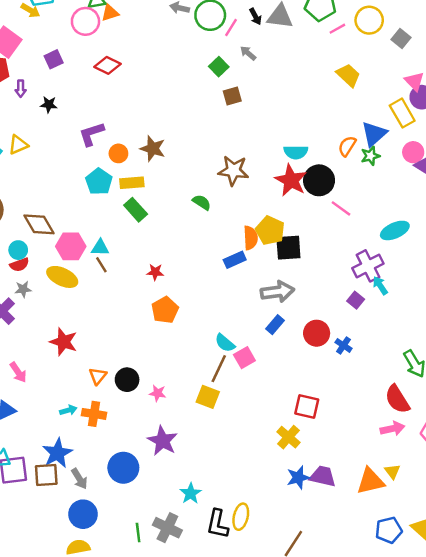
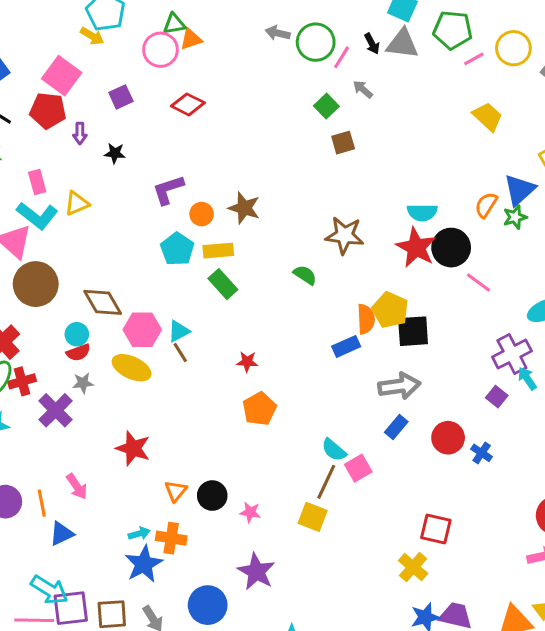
cyan triangle: (100, 248) -> (179, 331), turned -30
blue star: (57, 453) -> (144, 564), moved

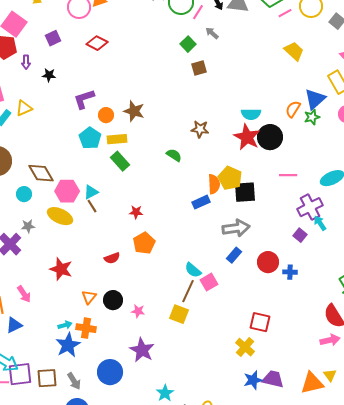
brown star: (345, 235) -> (200, 129), size x0.7
pink line: (478, 283) -> (288, 175), moved, turned -36
red semicircle: (78, 353) -> (112, 258), moved
blue cross: (482, 453) -> (290, 272), turned -32

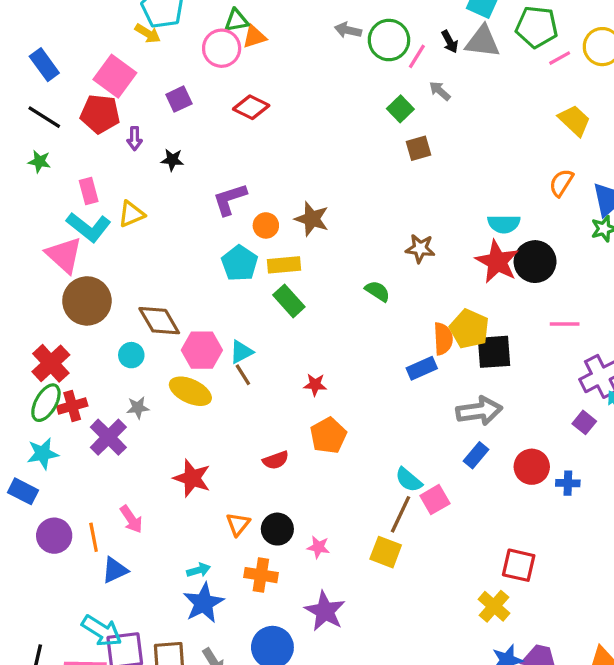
orange semicircle: (293, 109) -> (561, 183), moved
orange cross: (86, 328) -> (261, 575), moved

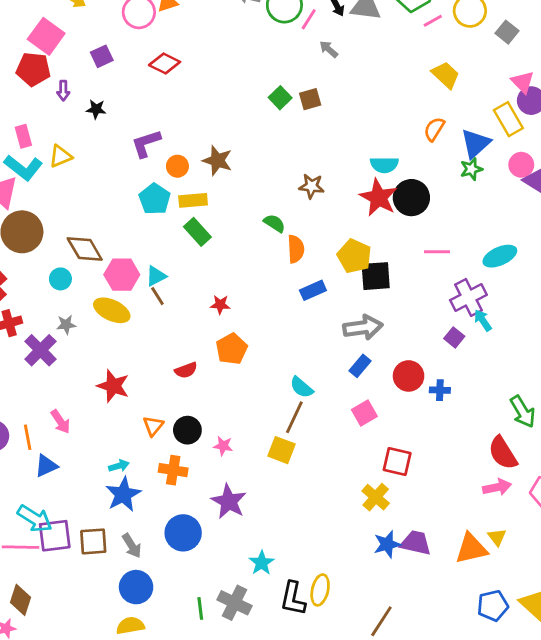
green square: (400, 109) -> (280, 98), moved
orange semicircle: (443, 339) -> (296, 249), moved
pink square: (435, 500) -> (364, 413), moved

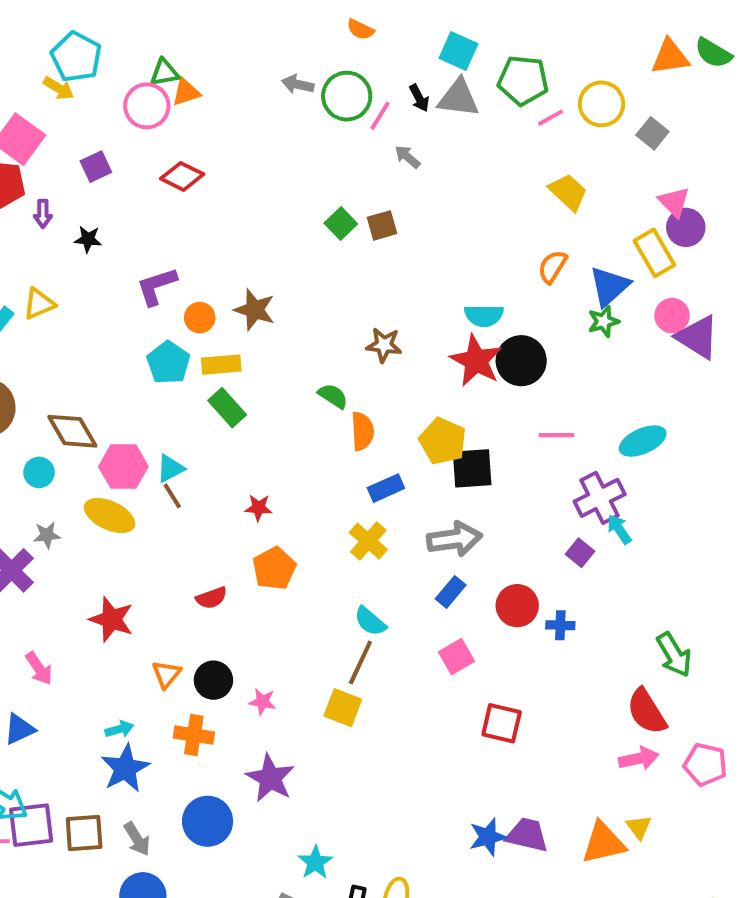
yellow cross: (376, 497) -> (368, 541), moved

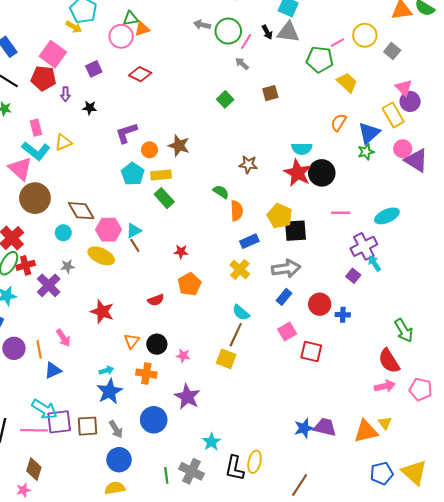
green pentagon: (523, 80) -> (320, 59), moved
gray arrow: (407, 157) -> (242, 64), moved
brown square: (382, 225) -> (270, 93), moved
red square: (502, 723) -> (311, 351), moved

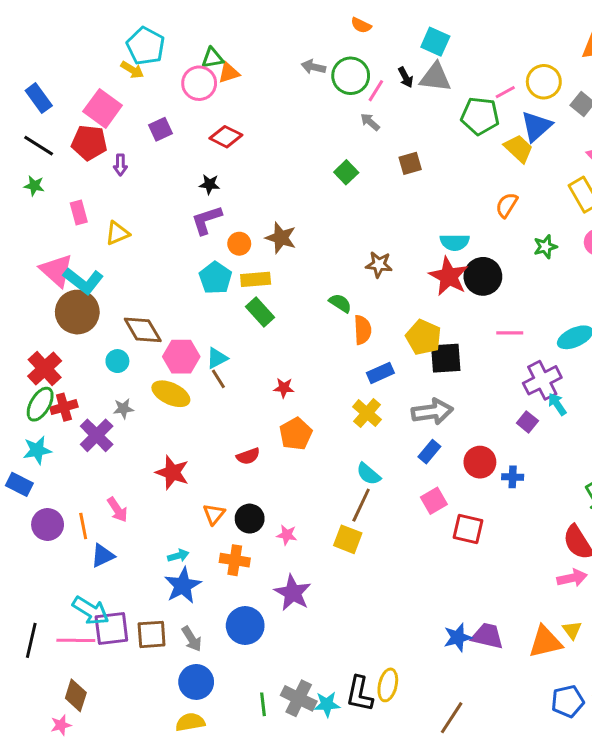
black star: (90, 108) -> (210, 184), moved
blue triangle: (369, 133) -> (536, 126), moved
cyan L-shape: (36, 151) -> (83, 281), moved
cyan star: (211, 442) -> (327, 704), moved, turned 30

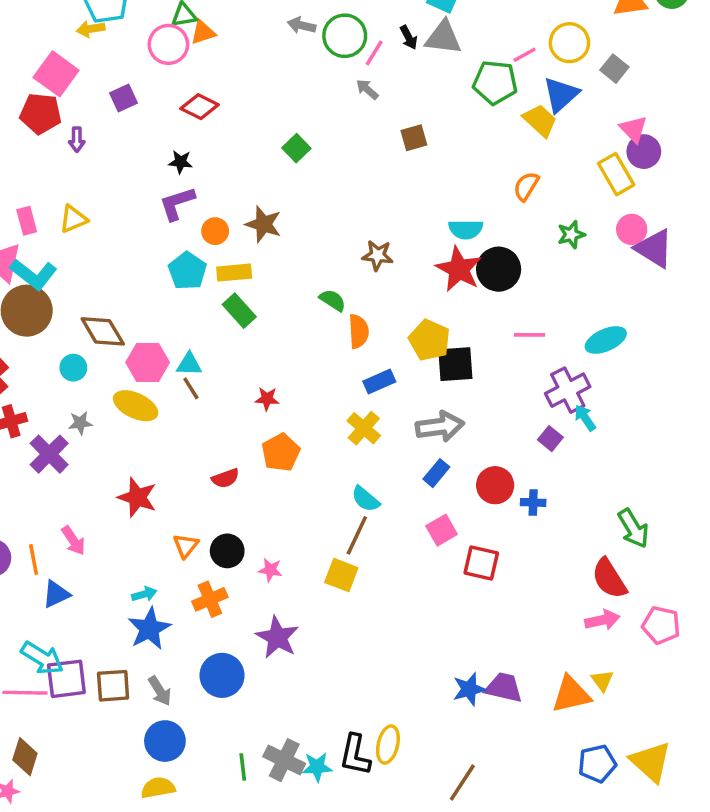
yellow arrow: (132, 70) -> (91, 29), turned 140
green square: (346, 172) -> (296, 148), moved
pink rectangle: (79, 212) -> (27, 221), moved
cyan triangle: (217, 358) -> (189, 364), turned 30
orange cross: (235, 560) -> (210, 599), turned -32

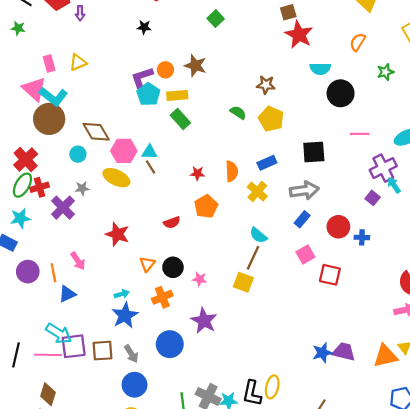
purple L-shape: (177, 203) -> (142, 77), moved
red star: (459, 269) -> (299, 35), moved
orange semicircle: (359, 331) -> (232, 171), moved
yellow pentagon: (429, 340) -> (271, 119), moved

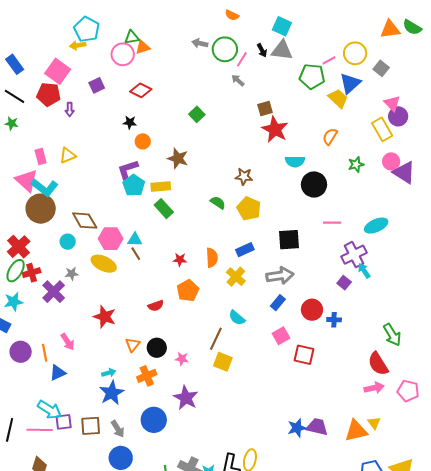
orange circle: (165, 70) -> (143, 141), moved
brown line: (253, 258) -> (216, 339), moved
purple square: (74, 346) -> (64, 422), size x0.7

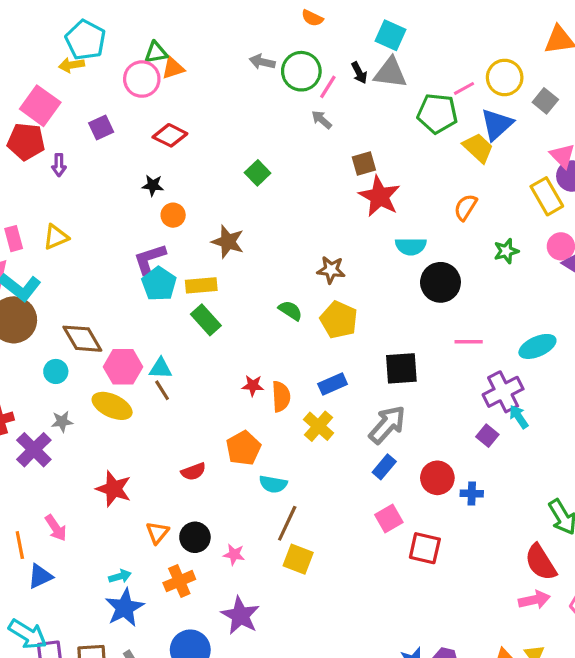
red star: (180, 260) -> (253, 386), moved
gray arrow: (280, 276) -> (387, 425), turned -40
cyan semicircle: (237, 318) -> (273, 484), moved, turned -30

